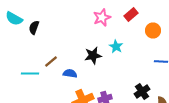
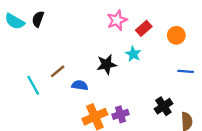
red rectangle: (131, 14) -> (144, 28), moved
black semicircle: (34, 28) -> (38, 19), moved
cyan line: (30, 74) -> (33, 85), turned 60

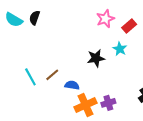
brown line: (58, 71) -> (52, 75), moved
blue semicircle: (80, 85) -> (72, 85), moved

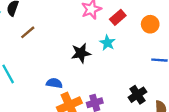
brown line: (52, 75) -> (28, 32), moved

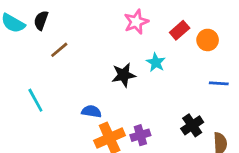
red rectangle: (118, 17) -> (180, 30), moved

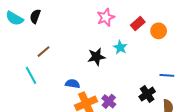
brown line: (59, 50) -> (44, 52), moved
blue line: (219, 83) -> (167, 75), moved
purple cross: (140, 135) -> (109, 101), turned -32

